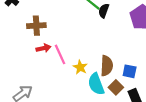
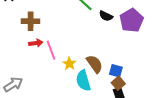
black semicircle: (104, 11) -> (106, 16), moved, turned -88
brown semicircle: (107, 66) -> (95, 64), turned -42
brown square: (116, 87) -> (118, 83), moved

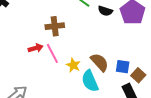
brown cross: (31, 21) -> (55, 26), moved
brown square: (118, 83) -> (138, 75), moved

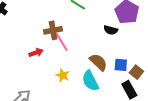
black semicircle: (105, 11) -> (111, 30), moved
pink line: (52, 53) -> (62, 42), moved
yellow star: (73, 65) -> (63, 75), moved

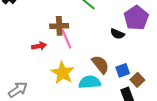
blue square: (121, 65) -> (123, 70), turned -32
yellow star: (63, 75) -> (63, 73), size x1.6
cyan semicircle: (90, 81) -> (90, 82), turned 105

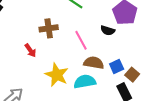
pink line: (66, 39) -> (81, 40), moved
red arrow: (39, 46) -> (30, 50), turned 72
brown semicircle: (100, 64) -> (94, 63), turned -36

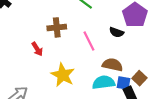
brown semicircle: (94, 63) -> (112, 65), moved
blue square: (117, 67) -> (124, 83), moved, turned 32
cyan semicircle: (85, 82) -> (104, 82), moved

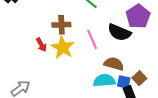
black semicircle: (117, 32) -> (119, 32), size x1.6
yellow star: (63, 75) -> (63, 47), moved

